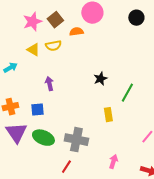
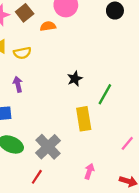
yellow semicircle: (53, 46) -> (22, 53), moved
yellow rectangle: (108, 115) -> (84, 119), size x1.5
gray cross: (76, 140) -> (48, 147), turned 35

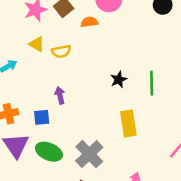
purple arrow: (18, 84) -> (60, 95), moved
green line: (105, 94) -> (152, 83), moved, turned -30

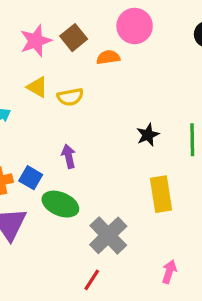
blue square: (42, 117) -> (31, 178), moved, turned 35
green ellipse: (49, 152) -> (60, 204), moved

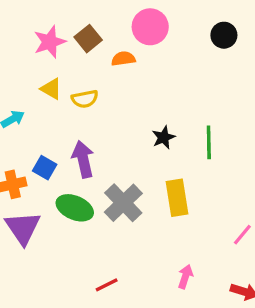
purple arrow: (69, 156) -> (83, 159), size x1.5
blue square: (31, 178) -> (45, 168), moved
gray cross: (108, 235) -> (123, 203), moved
red line: (92, 280) -> (107, 285), turned 30

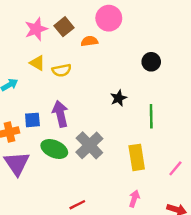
black circle: (224, 35) -> (151, 62), moved
green line: (209, 142) -> (151, 116), moved
blue square: (45, 168) -> (32, 120), turned -35
yellow rectangle: (177, 198) -> (137, 157), moved

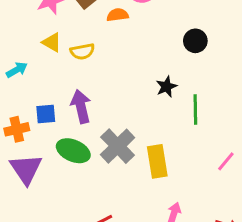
black star: (118, 98) -> (166, 87), moved
yellow rectangle: (137, 157) -> (157, 161), moved
pink line: (175, 168) -> (226, 161), moved

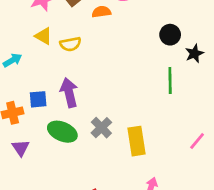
black star: (166, 87) -> (194, 54), moved
green line: (195, 110) -> (170, 80), moved
gray cross: (118, 146) -> (101, 128), size x0.7
purple triangle: (26, 169) -> (21, 148), size x0.6

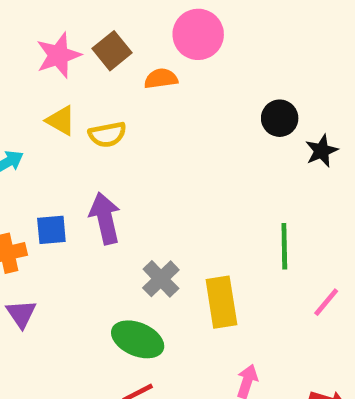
green line: (170, 80) -> (284, 246), moved
green ellipse: (62, 132) -> (138, 339), moved

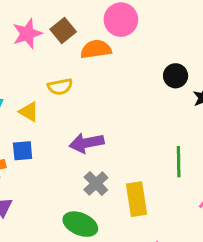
orange semicircle: (161, 79) -> (96, 49), size x1.4
yellow triangle: (61, 121) -> (29, 112), moved
purple arrow: (105, 218) -> (87, 143), moved, turned -88

